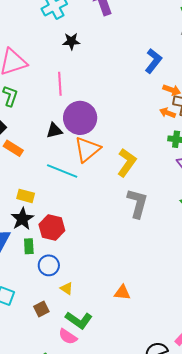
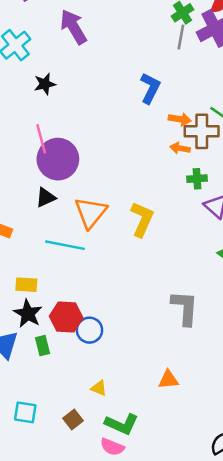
purple circle: (80, 118) -> (58, 159), moved
gray L-shape: (137, 203) -> (185, 308), moved
blue circle: (49, 265) -> (89, 330), moved

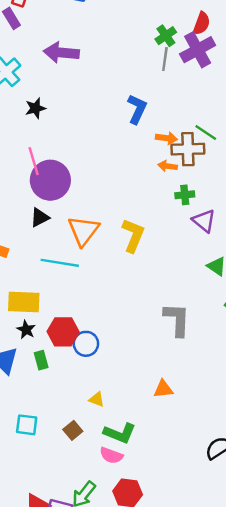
purple arrow: (73, 27) -> (61, 53), turned -52
yellow rectangle: (26, 285) -> (24, 302), size x1.5
black star: (28, 314) -> (26, 330), size x0.7

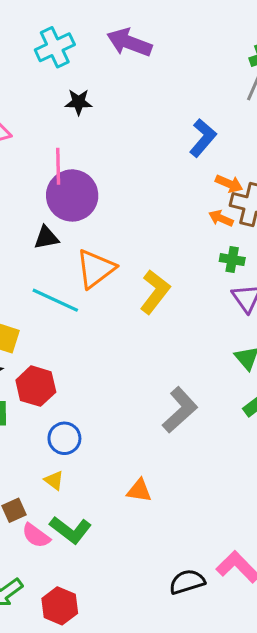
gray L-shape: (177, 320) -> (180, 410), turned 30
blue circle: (86, 344) -> (64, 438), moved
pink semicircle: (111, 455) -> (36, 536), moved

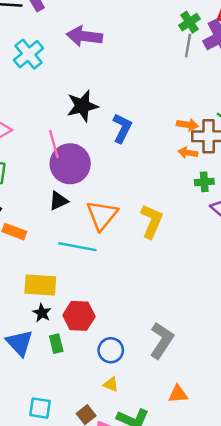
black star: (79, 102) -> (82, 106), moved, size x1.5
blue L-shape: (203, 138) -> (122, 128), moved
gray L-shape: (180, 410) -> (162, 340), moved
orange triangle: (139, 491) -> (178, 394), moved

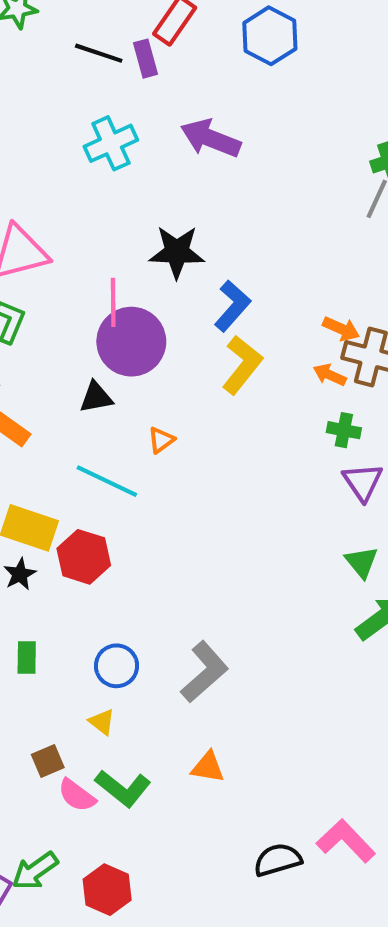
orange triangle: (102, 215) -> (161, 440), size x0.5
yellow L-shape: (152, 221) -> (242, 365), moved
red hexagon: (79, 316) -> (84, 557), moved
green rectangle: (56, 344) -> (27, 658), moved

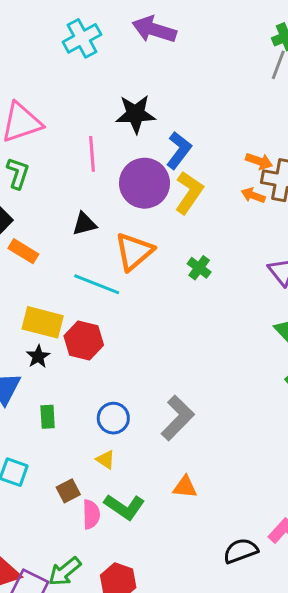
purple circle: (131, 342) -> (144, 183), moved
green cross: (344, 430) -> (199, 268), moved, turned 30
orange triangle: (161, 440) -> (134, 251), size x2.0
pink semicircle: (77, 795) -> (91, 514), turned -124

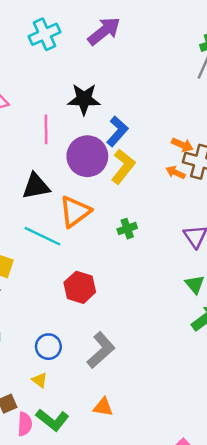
purple arrow: (154, 30) -> (104, 31), turned 120
black triangle: (84, 224) -> (36, 186), size x1.4
green cross: (199, 268) -> (127, 229), turned 30
red hexagon: (84, 341) -> (80, 287), moved

